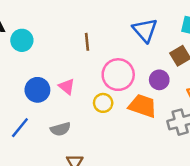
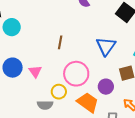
gray semicircle: (60, 129) -> (45, 105), moved

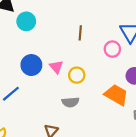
pink circle: (76, 74) -> (112, 49), moved, size x0.6
yellow circle: (59, 92) -> (77, 75), moved

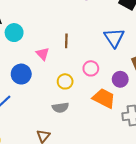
pink circle: (112, 49) -> (91, 68), moved
pink triangle: (56, 67) -> (43, 54), moved

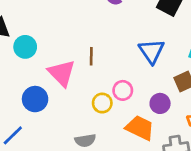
pink triangle: (43, 54) -> (62, 73), size x1.6
yellow circle: (65, 81) -> (102, 103), moved

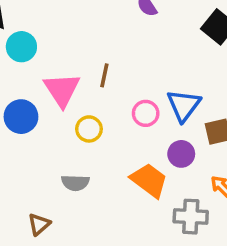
blue triangle: (151, 51) -> (184, 105), moved
pink circle: (123, 90) -> (146, 113), moved
yellow circle: (102, 103) -> (89, 129), moved

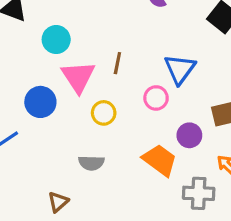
cyan circle: (21, 47) -> (56, 40), moved
blue triangle: (184, 105) -> (180, 69), moved

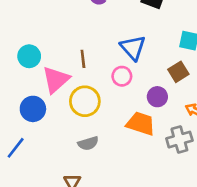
pink triangle: (78, 77) -> (56, 80), turned 40
yellow circle: (104, 113) -> (85, 101), size x1.5

